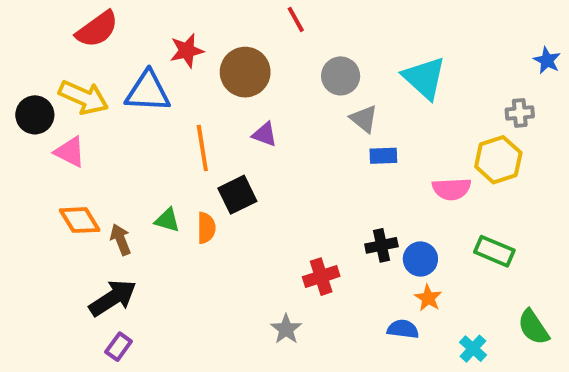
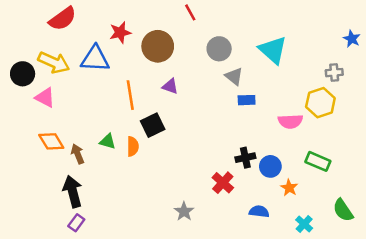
red cross: (321, 277) -> (223, 183), moved, turned -30
black arrow: (113, 298) -> (73, 191), turned -72
orange star: (428, 298) -> (289, 188), moved

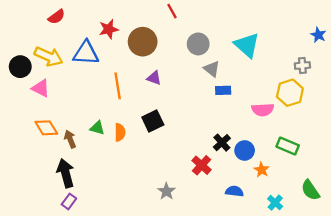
red semicircle: (63, 19) -> (56, 17), size x0.7
black square: (153, 125) -> (153, 121), moved
black cross: (245, 158) -> (222, 143), turned -30

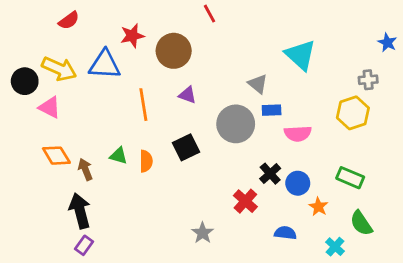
gray circle: (198, 44) -> (236, 124), moved, size x1.4
pink semicircle: (263, 110) -> (298, 134), moved
green semicircle: (310, 190) -> (361, 223), moved

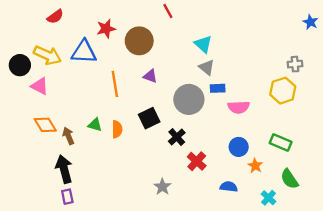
blue star: (387, 43) -> (310, 22), moved
cyan triangle: (301, 55) -> (203, 44), moved, size x0.7
black cross: (270, 174) -> (177, 137), moved
purple rectangle: (84, 245) -> (67, 197), turned -48

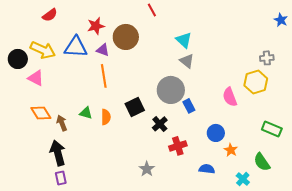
purple triangle: (150, 76) -> (103, 50), moved
blue rectangle: (218, 88) -> (189, 106), moved, turned 64
pink semicircle: (239, 107) -> (230, 97), moved, turned 72
green rectangle: (281, 143) -> (272, 129), moved
red cross: (197, 161) -> (178, 146), turned 30

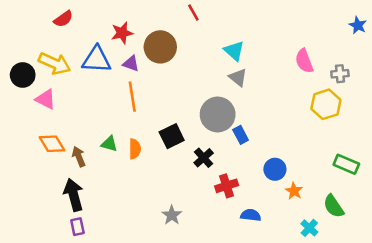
pink semicircle: (230, 97) -> (304, 61), moved
gray star: (147, 169) -> (172, 215), moved
blue semicircle: (207, 169) -> (251, 215), moved

